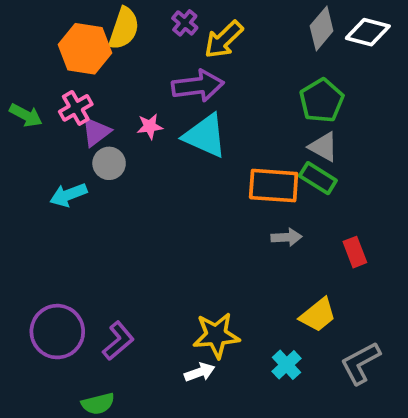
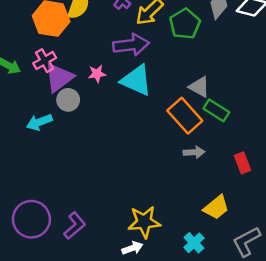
green pentagon: (322, 101) -> (185, 24), moved
purple triangle: (96, 132) -> (59, 78), size x1.4
gray triangle: (323, 147) -> (199, 87), moved
orange rectangle: (274, 186) -> (185, 116), turned 44

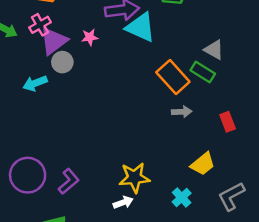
cyan triangle: (136, 80) -> (141, 27), moved
gray triangle: (199, 87) -> (214, 50), moved

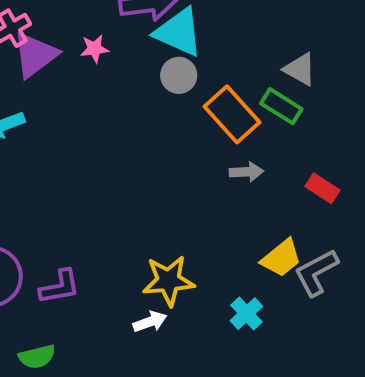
gray circle: (62, 62) -> (179, 75), moved
red rectangle: (228, 122) -> (322, 188), turned -36
purple L-shape: (69, 181) -> (60, 287), turned 30
gray L-shape: (231, 196) -> (316, 272), moved

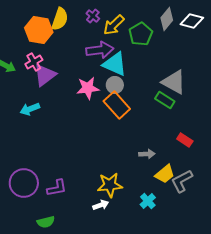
pink star: (95, 49) -> (88, 88), moved, size x1.6
gray triangle: (300, 69) -> (174, 82), size x1.5
orange rectangle: (232, 114) -> (117, 105), moved
gray arrow: (246, 172) -> (147, 154), moved

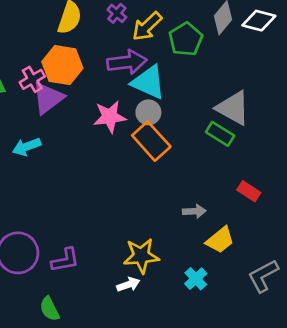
orange hexagon: (39, 30) -> (62, 65), moved
gray L-shape: (182, 181) -> (263, 276), moved
green semicircle: (46, 222) -> (49, 309), turned 78

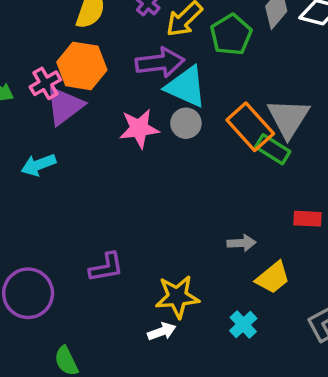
gray triangle: (233, 108) -> (288, 118), turned 33
orange rectangle: (151, 141) -> (250, 127), moved
red rectangle: (249, 191) -> (307, 219), turned -30
purple L-shape: (65, 260) -> (106, 267), moved

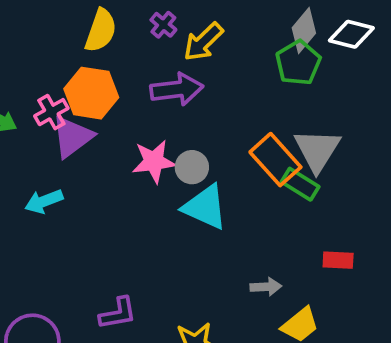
green pentagon: (231, 35) -> (298, 63), moved
cyan triangle: (186, 87) -> (205, 207), moved
gray circle: (186, 123) -> (192, 167), moved

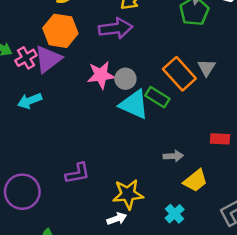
pink cross: (51, 112) -> (26, 58), moved
gray triangle: (317, 150) -> (207, 68), size x0.6
green rectangle: (300, 184) -> (157, 97), moved

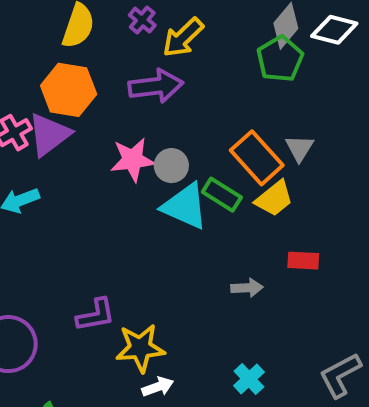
red rectangle: (220, 139) -> (303, 261), moved
yellow trapezoid: (195, 181) -> (274, 199), moved
yellow star: (128, 194) -> (140, 348), moved

